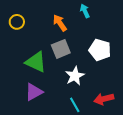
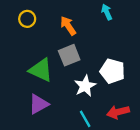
cyan arrow: (85, 11) -> (107, 12), moved
yellow circle: (17, 22) -> (27, 19), moved
white pentagon: (100, 50) -> (112, 71), moved

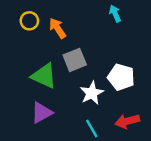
orange arrow: (68, 26) -> (58, 28), moved

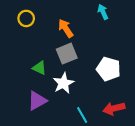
orange arrow: (58, 28) -> (66, 28), moved
green triangle: (44, 76) -> (39, 68), size x0.6
white star: (92, 93) -> (63, 83), moved

